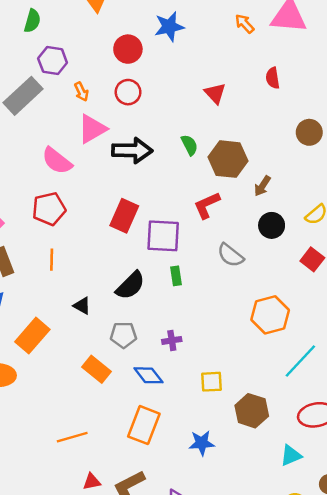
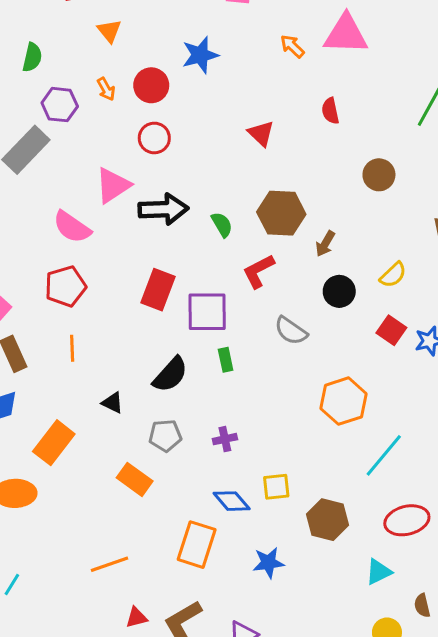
orange arrow: (81, 92) -> (106, 89), moved
green semicircle: (189, 145) -> (222, 225), moved
blue diamond: (148, 375) -> (232, 501), moved

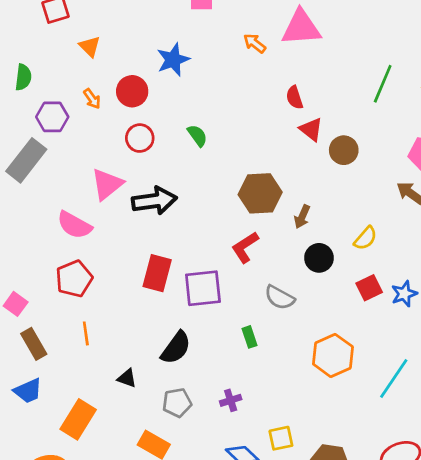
red triangle: (261, 133) -> (311, 129), moved
green semicircle: (222, 225) -> (197, 136), moved
red square: (391, 330) -> (369, 288), turned 35
green rectangle: (226, 360) -> (249, 337), moved
cyan line: (384, 455) -> (394, 378), moved

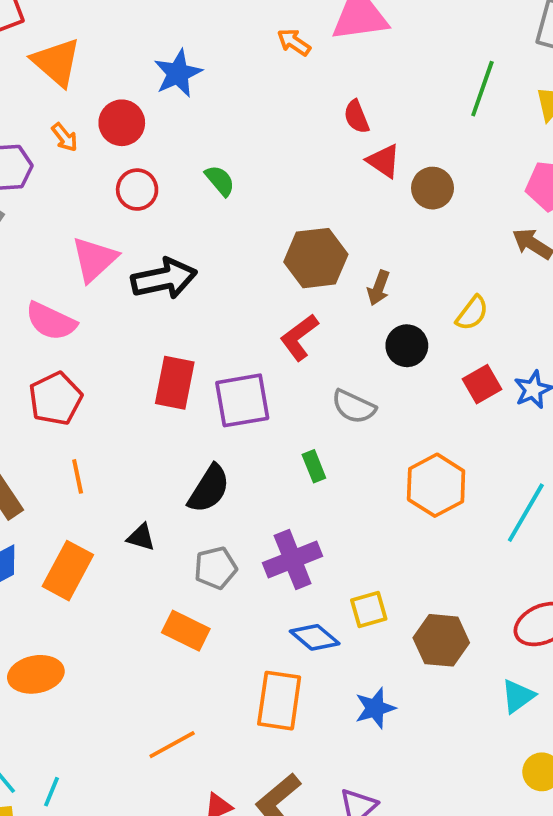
orange triangle: (90, 46) -> (56, 62), size x1.6
purple cross: (231, 400) -> (293, 559), size x1.8
orange rectangle: (78, 419) -> (68, 571), moved

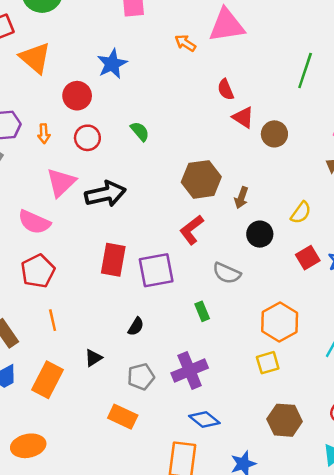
orange arrow: (65, 137) -> (44, 134), moved, turned 36
black semicircle: (209, 489) -> (136, 327), size x0.6
black triangle: (141, 537) -> (93, 358), turned -48
yellow square: (369, 609) -> (268, 363), moved

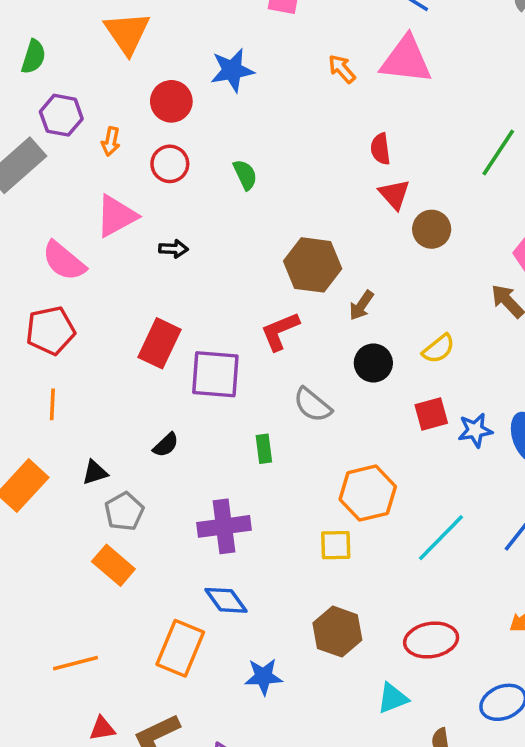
black arrow: (105, 194) -> (174, 249), size x0.5
gray pentagon: (141, 377) -> (124, 512), moved, turned -30

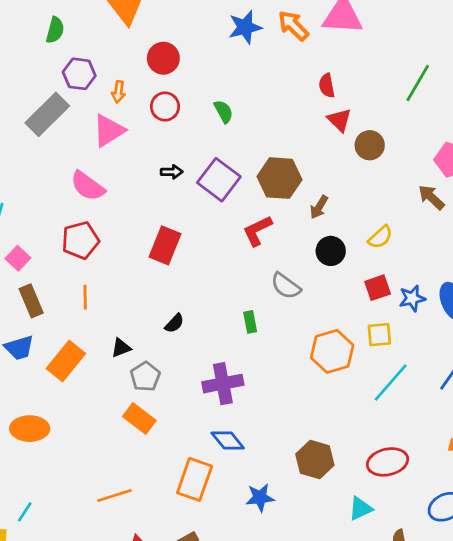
orange arrow: (342, 69) -> (293, 26), size x1.4
blue star: (232, 70) -> (245, 27), moved
pink triangle: (116, 216) -> (109, 131), moved
purple square: (215, 374) -> (219, 180), moved, turned 36
yellow square: (336, 545) -> (379, 335), moved

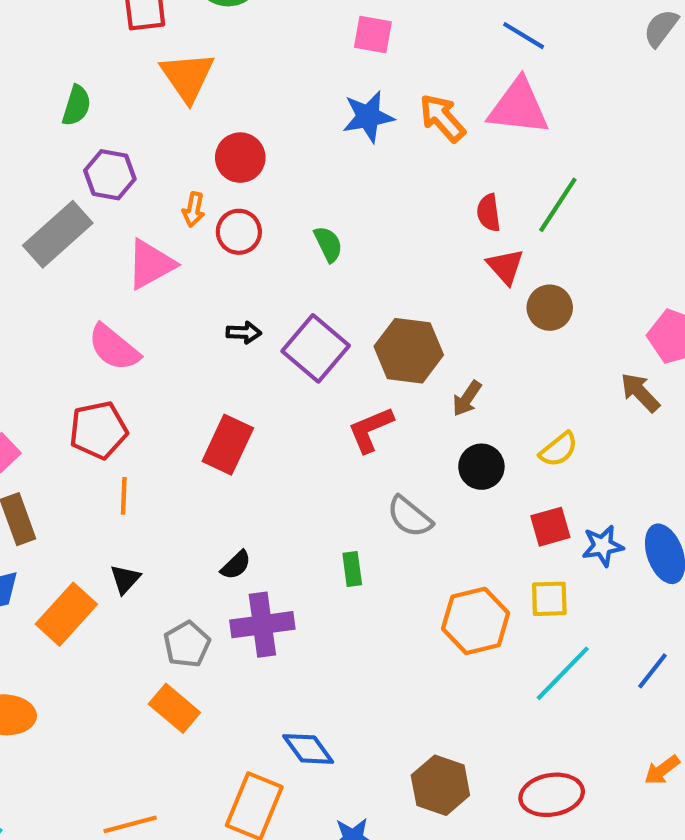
green line: (418, 83) -> (558, 205), moved
orange arrow: (118, 92) -> (194, 210), moved
orange line: (85, 297) -> (124, 496), moved
black triangle: (121, 348) -> (125, 579), moved, turned -30
purple cross: (223, 384) -> (262, 625), moved

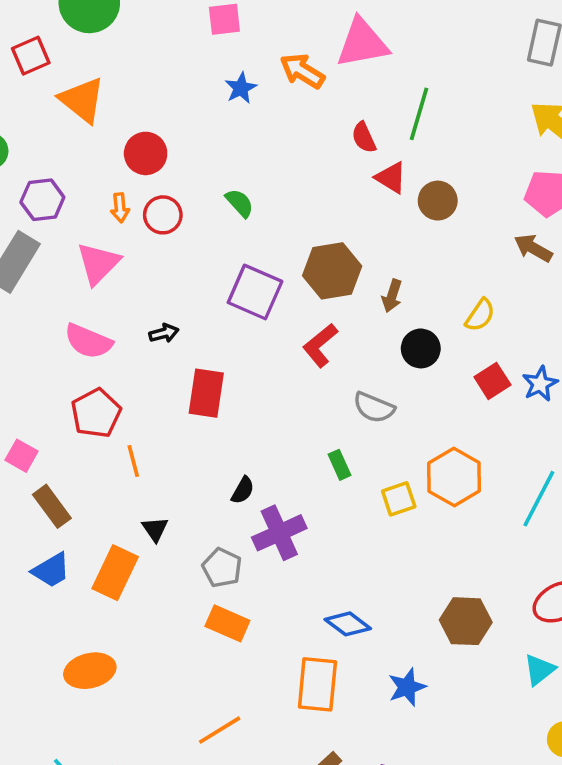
blue star: (368, 117) -> (241, 88), size x0.7
black arrow: (244, 332) -> (164, 333), moved
yellow square: (549, 599) -> (399, 499), moved

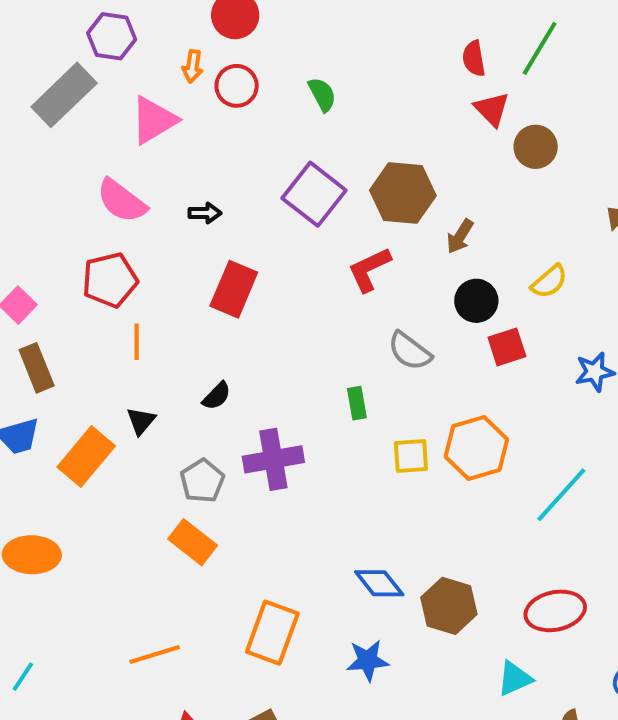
red square: (492, 381) -> (507, 347), moved
black semicircle: (243, 490) -> (217, 396), moved
blue diamond: (348, 624) -> (379, 583), moved

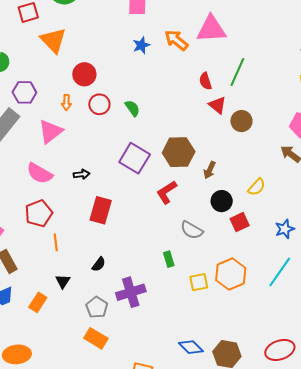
red circle: (237, 86) -> (99, 104), moved
orange rectangle: (86, 457) -> (38, 302), size x0.7
cyan line: (561, 495) -> (280, 272), moved

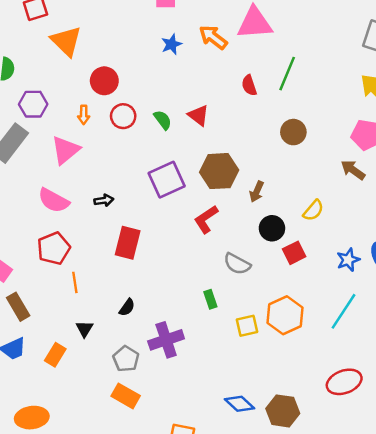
red triangle: (217, 105) -> (198, 115), moved
purple square: (135, 158) -> (167, 180), turned 36
red ellipse: (280, 350) -> (344, 382), moved

